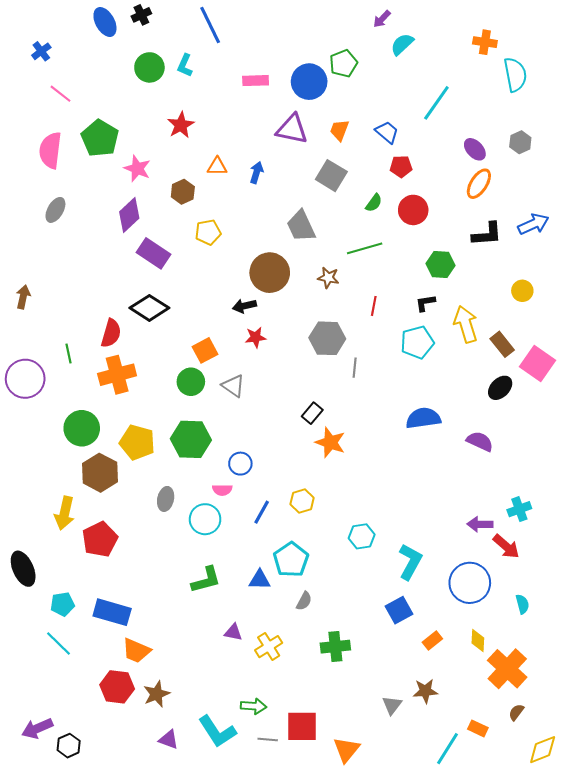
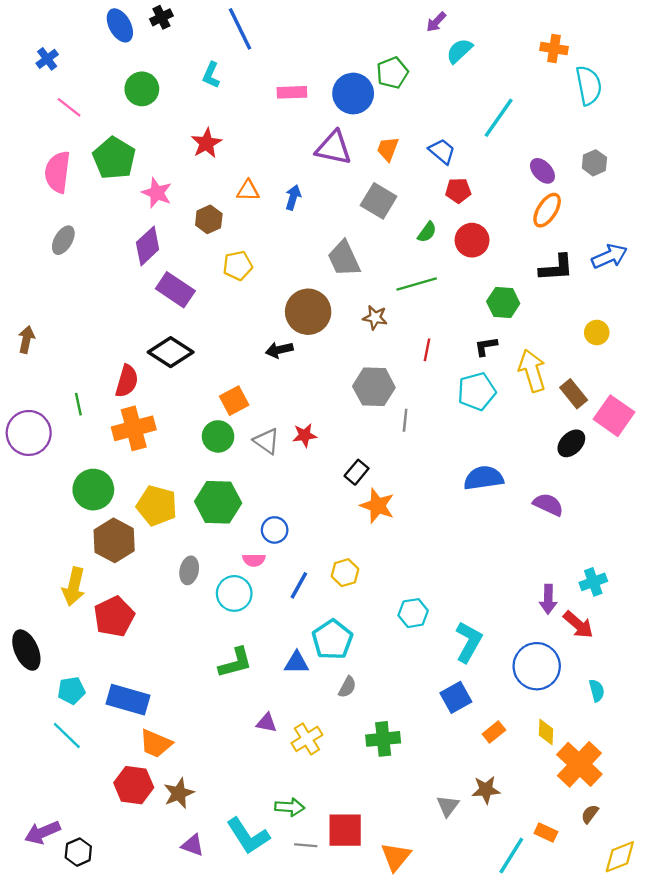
green circle: (149, 67) -> (142, 89), moved
red star: (256, 337) -> (305, 435), moved
purple arrow: (480, 524) -> (548, 599), turned -90

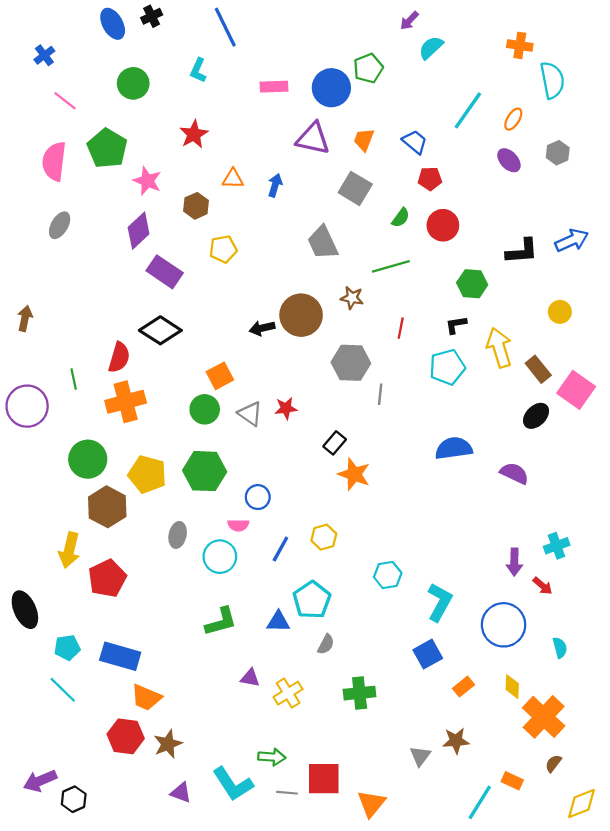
orange ellipse: (547, 210) -> (513, 119), moved, size x0.7
brown circle: (308, 312) -> (301, 315), moved
red arrow: (578, 625) -> (543, 586), size x0.7

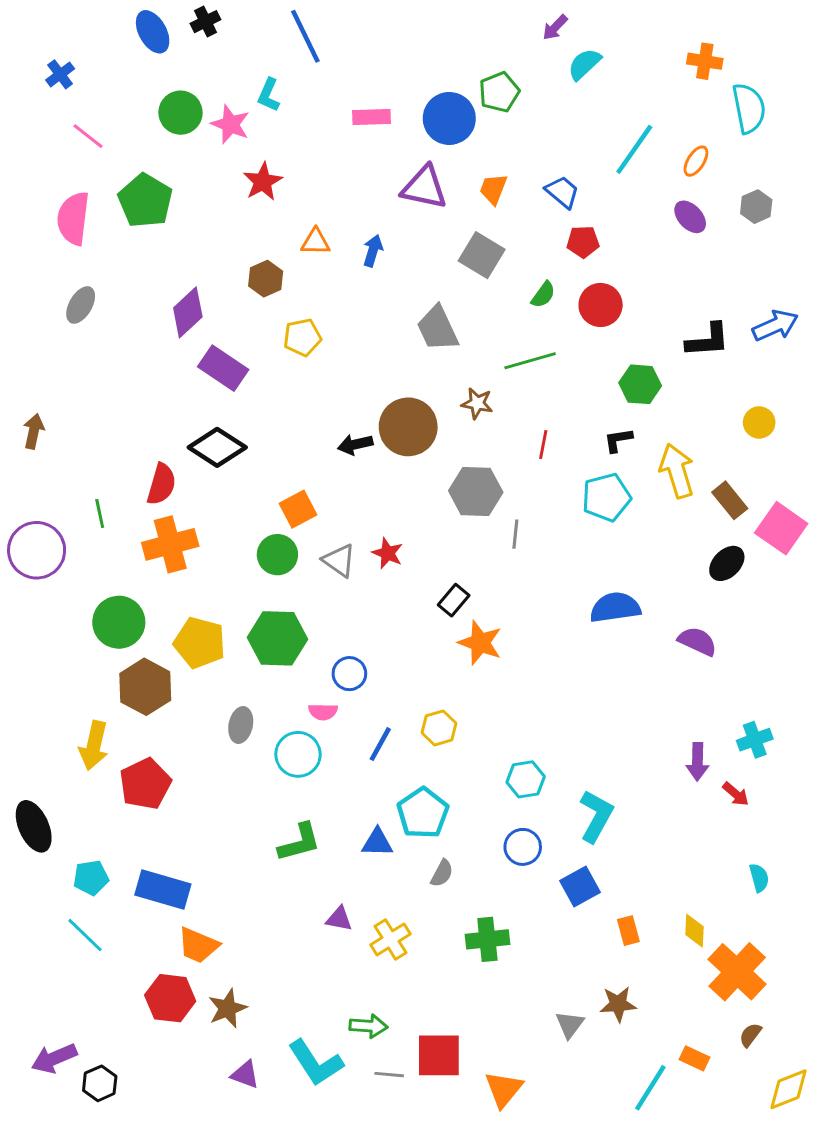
pink star: (147, 181) -> (230, 124), moved
red star: (286, 408) -> (388, 553), turned 30
blue circle: (504, 625) -> (523, 847), moved, size x0.6
orange rectangle: (463, 687) -> (628, 931), turned -66

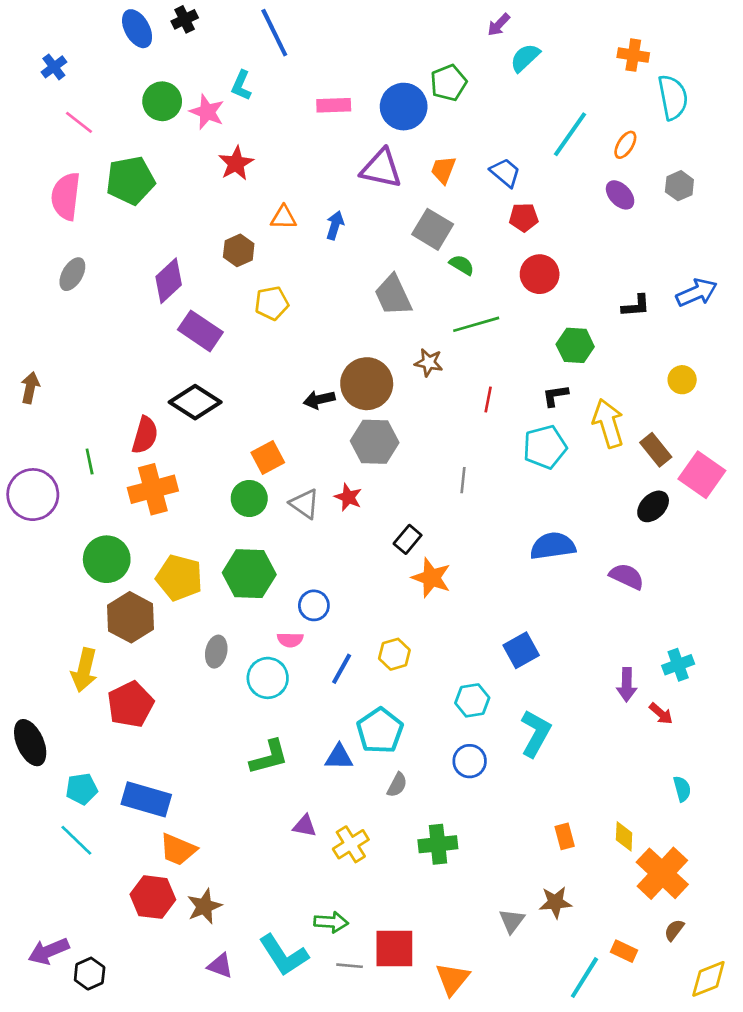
green pentagon: (145, 201) -> (130, 180), turned 30
green semicircle: (543, 295) -> (462, 265), moved, turned -95
black L-shape: (708, 340) -> (636, 306), size x0.7
gray hexagon: (476, 491) -> (375, 442), moved
blue square: (580, 887) -> (521, 650), moved

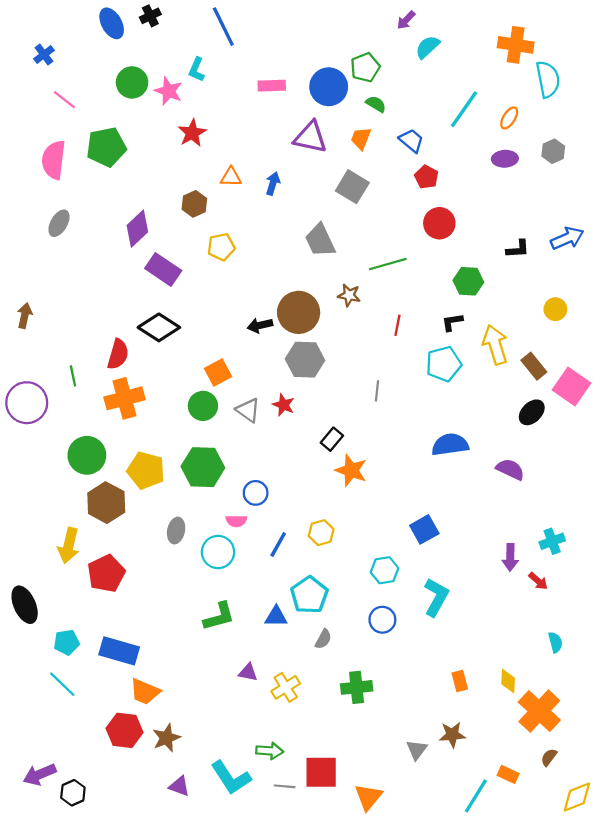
orange cross: (633, 55) -> (516, 45), size x1.4
purple ellipse: (620, 195) -> (505, 159), turned -50
red pentagon: (524, 217) -> (426, 177), turned 30
green semicircle: (462, 265) -> (376, 104), moved

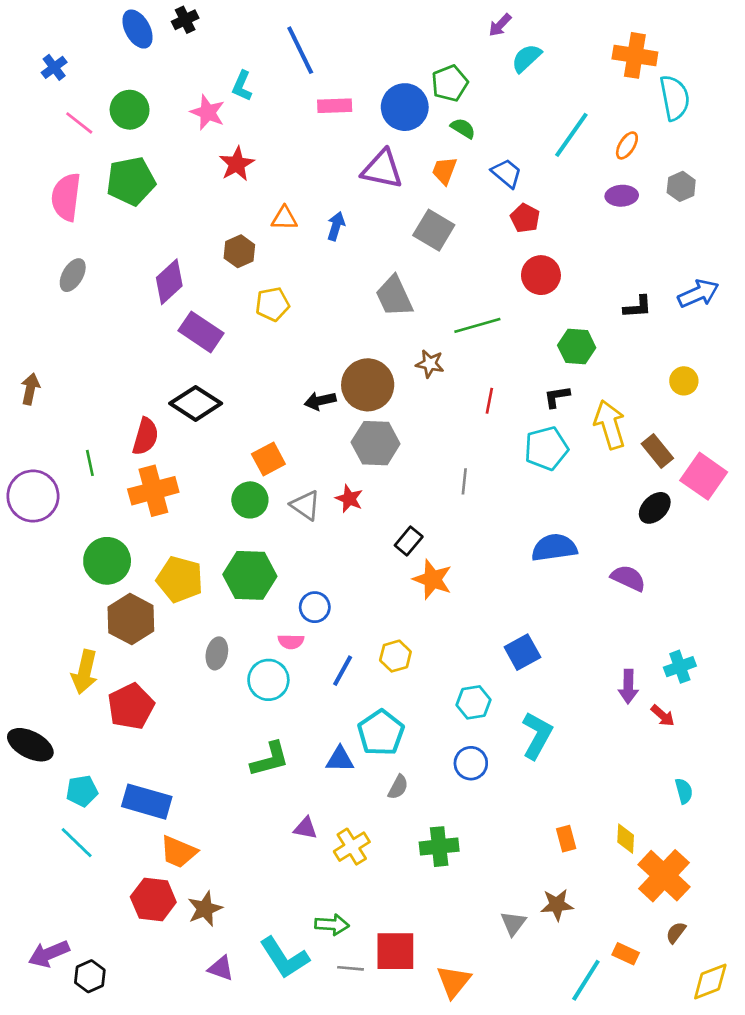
blue line: (223, 27) -> (300, 50), moved
green circle: (132, 82) -> (130, 110), moved
black ellipse: (25, 605) -> (30, 745), turned -39

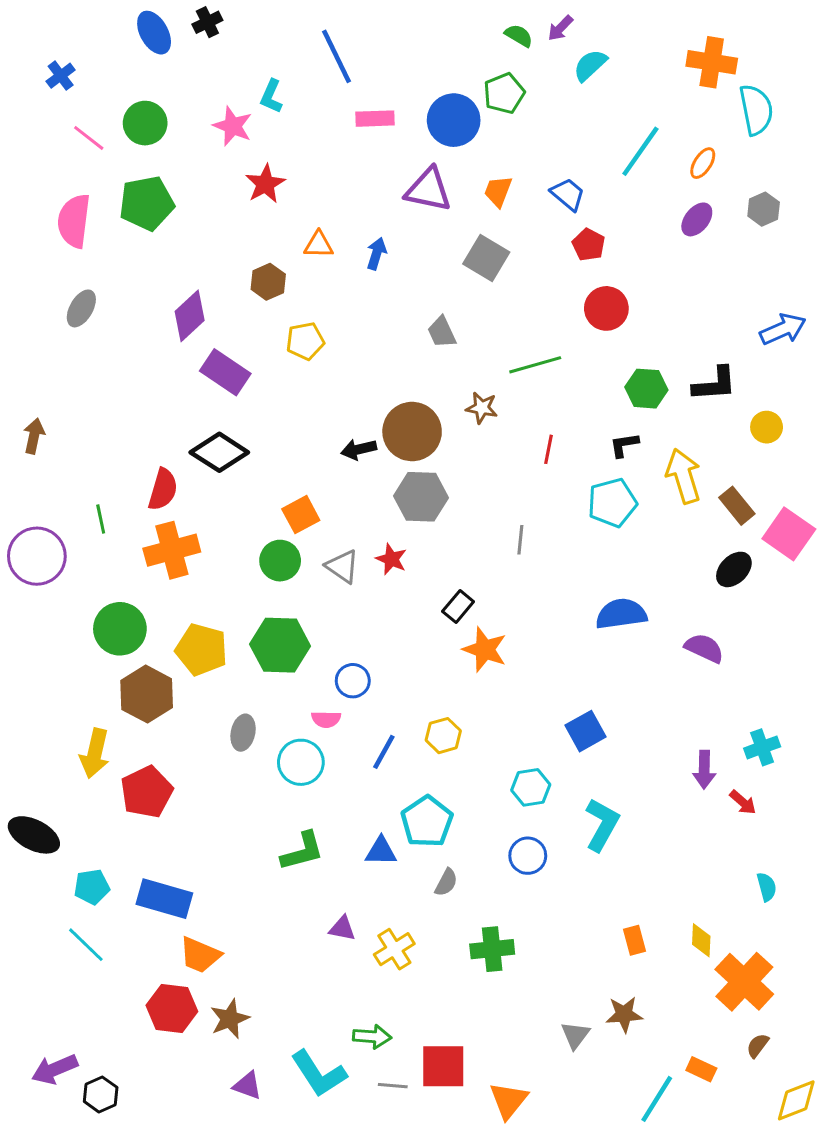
green semicircle: (463, 128) -> (519, 36), moved
purple ellipse: (622, 196) -> (697, 219), turned -48
gray trapezoid: (394, 296) -> (442, 332), size x0.7
black L-shape: (638, 307) -> (715, 384), moved, size x1.4

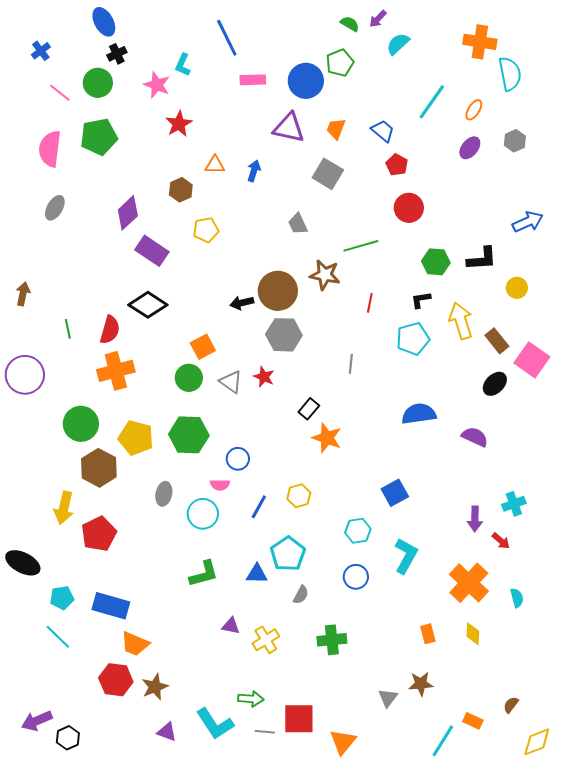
black cross: (207, 22) -> (117, 54), moved
brown star: (482, 408) -> (325, 275), size x1.4
green line: (101, 519) -> (68, 329), moved
orange cross: (744, 982) -> (469, 583), moved

